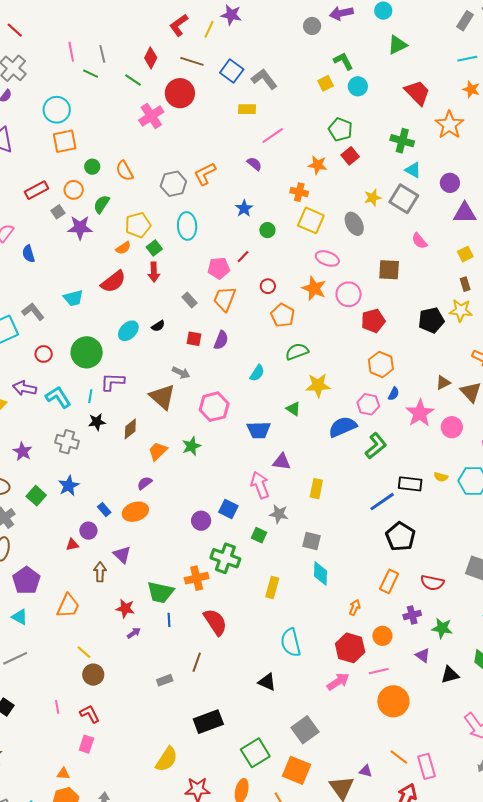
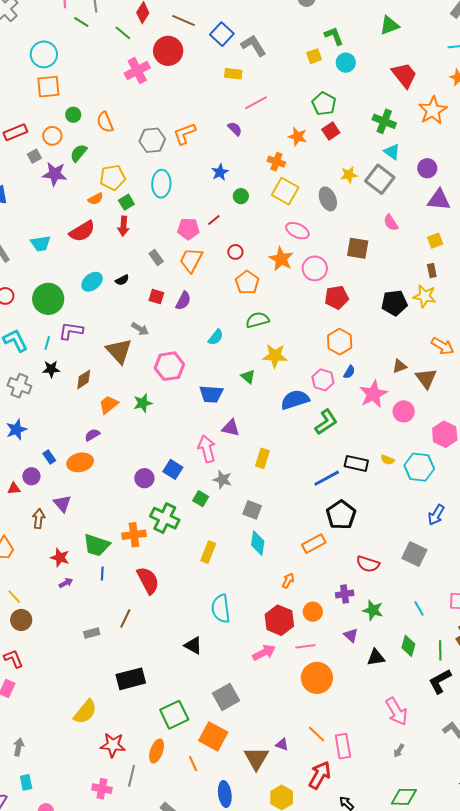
orange rectangle: (389, 581) -> (314, 544), moved, turned 30

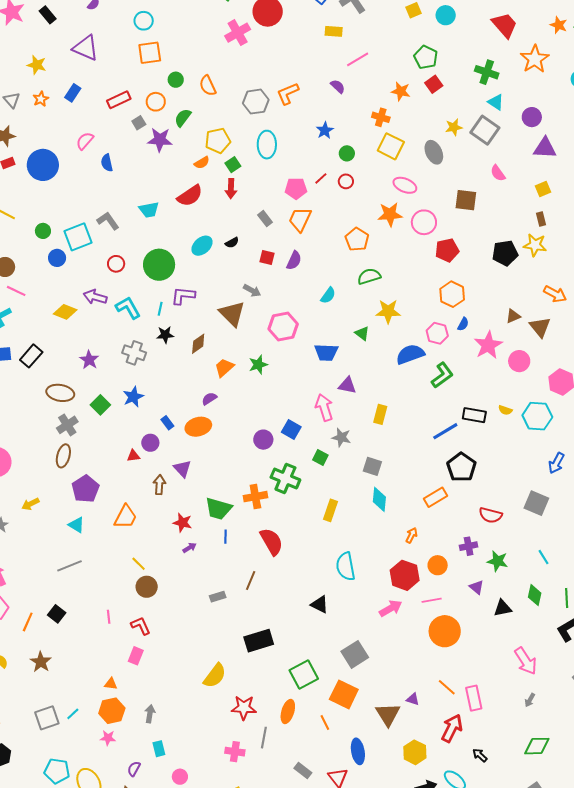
cyan circle: (44, 54) -> (144, 21), size x0.7
red circle: (235, 252) -> (346, 181), moved
orange star: (281, 259) -> (390, 214), turned -30

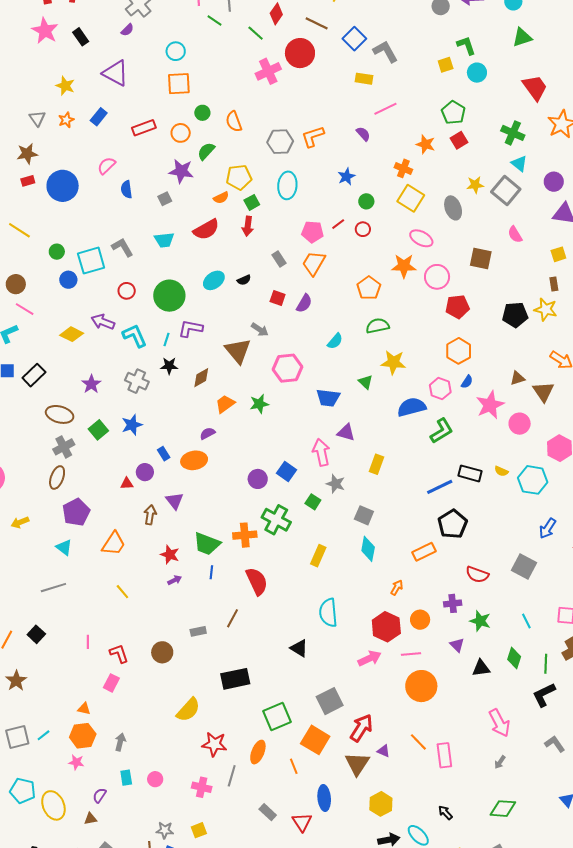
gray square: (139, 123) -> (165, 199), moved
brown circle: (147, 587) -> (162, 652), moved
red arrow: (452, 728) -> (361, 728), moved
pink circle: (180, 777) -> (155, 779), moved

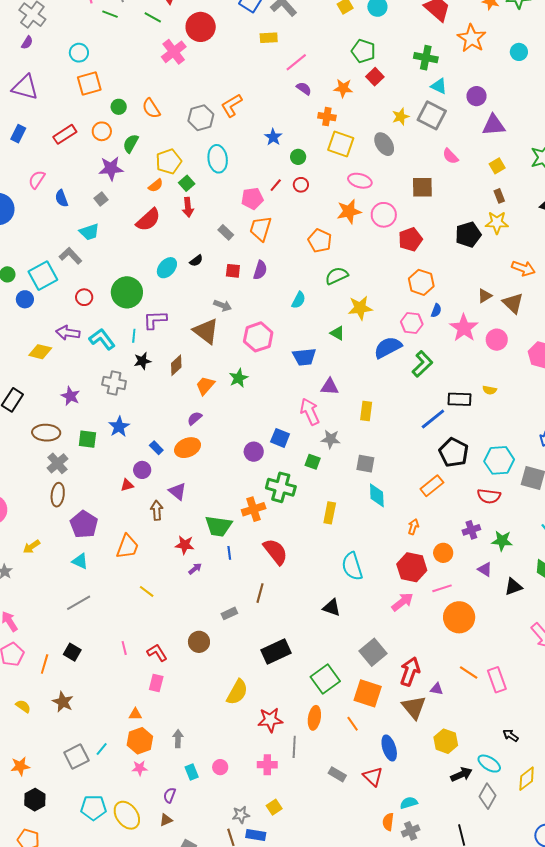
purple semicircle: (363, 134) -> (304, 88), moved
cyan trapezoid: (164, 240) -> (89, 232), moved
green square: (98, 430) -> (87, 439), turned -30
cyan hexagon: (533, 480) -> (499, 460), moved

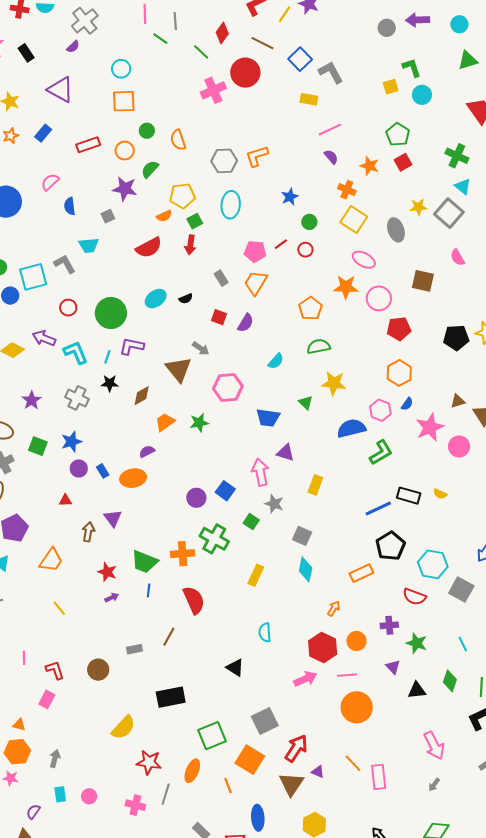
purple circle: (142, 470) -> (79, 469), moved
cyan semicircle: (352, 566) -> (265, 633), size x0.7

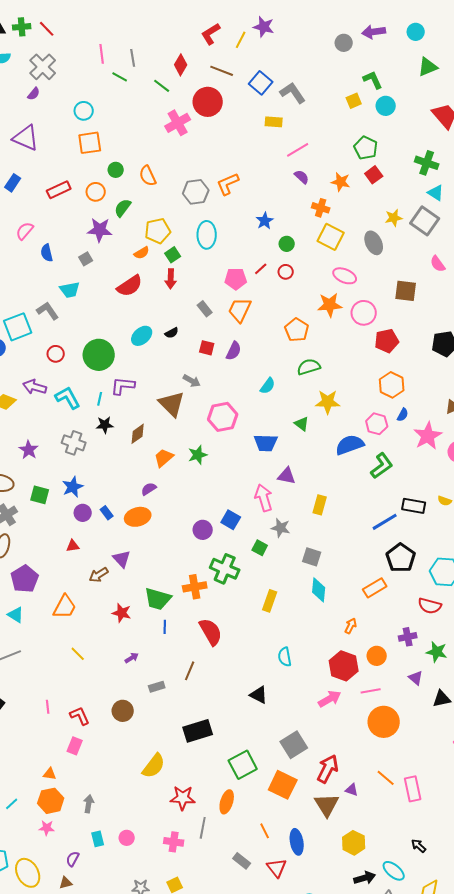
brown arrow: (88, 532) -> (99, 575), turned -126
purple arrow: (112, 598) -> (132, 658), moved
orange line: (228, 786) -> (265, 831), moved

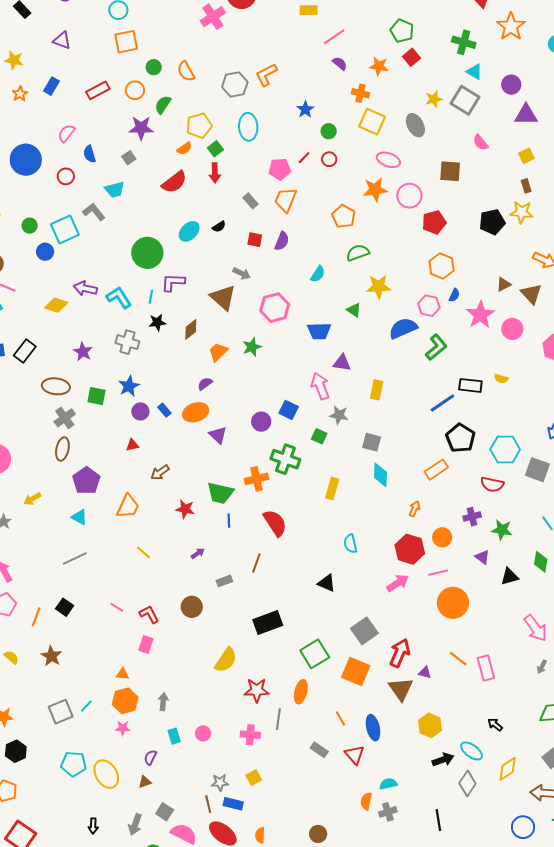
purple triangle: (26, 138) -> (62, 40), size x0.7
red circle: (56, 354) -> (66, 176), moved
purple triangle: (122, 559) -> (218, 435), moved
pink line: (48, 707) -> (117, 607), turned -48

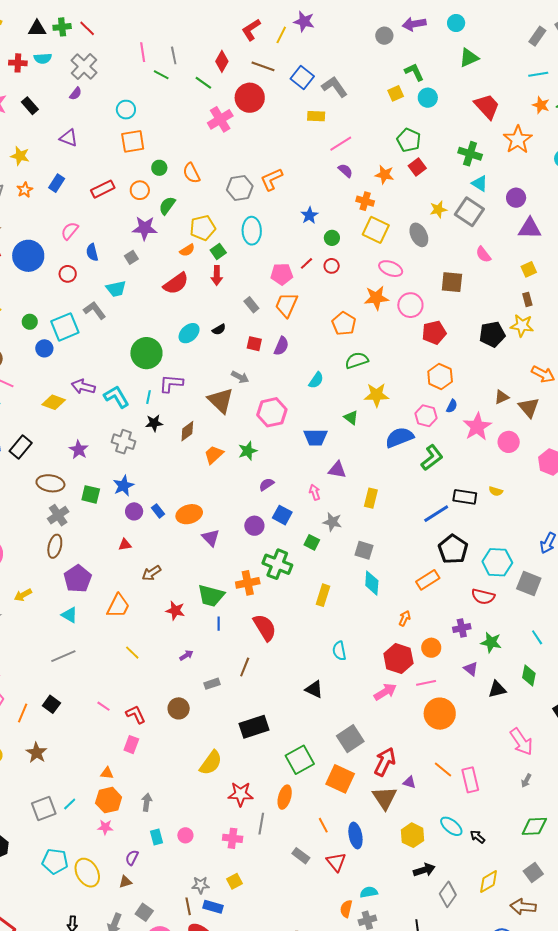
purple semicircle: (205, 384) -> (266, 484), moved
pink arrow: (320, 386) -> (315, 492), size x0.6
cyan ellipse: (472, 751) -> (451, 826), moved

